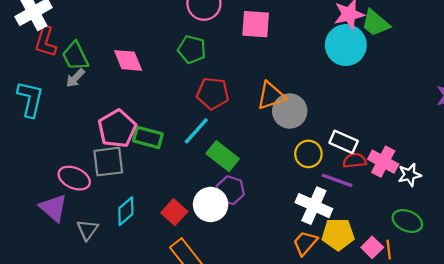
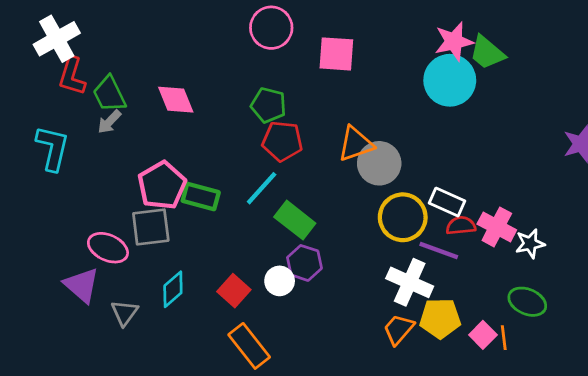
green pentagon: (192, 49) -> (268, 105), moved
yellow circle: (308, 154) -> (403, 217), size x1.4
white circle: (211, 204) -> (280, 281), size x0.7

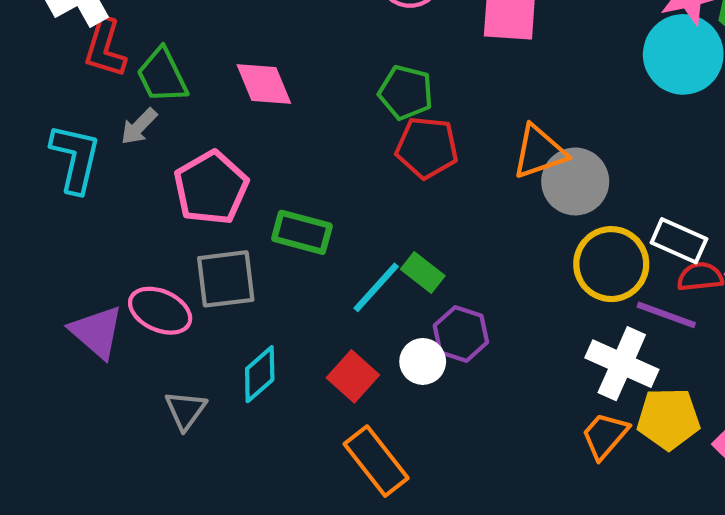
gray arrow: (109, 122) -> (139, 126), moved
pink pentagon: (162, 185) -> (211, 188), moved
cyan line: (262, 188) -> (376, 287), moved
green rectangle: (295, 220) -> (423, 273), moved, size x0.7
purple triangle: (82, 285) -> (97, 332), moved

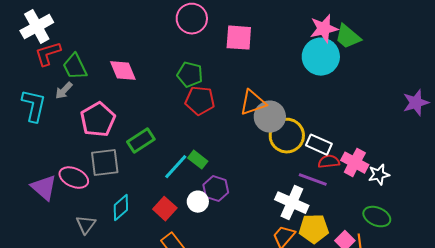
red L-shape: (105, 48) -> (48, 54), turned 56
green rectangle: (302, 232) -> (141, 141), turned -48
yellow circle: (611, 264) -> (287, 136), moved

